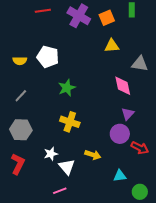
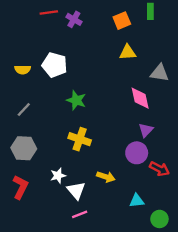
purple cross: (79, 16) -> (74, 19), moved, size x0.6
green star: (67, 88) -> (76, 100), turned -30
pink line: (60, 191) -> (80, 214), moved

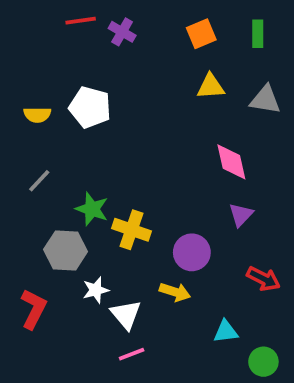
green rectangle: (150, 11) -> (258, 34), moved
gray triangle: (159, 73) -> (265, 100), moved
green star: (76, 100) -> (92, 209), moved
gray hexagon: (24, 148) -> (66, 250), moved
purple circle: (137, 153) -> (192, 252), moved

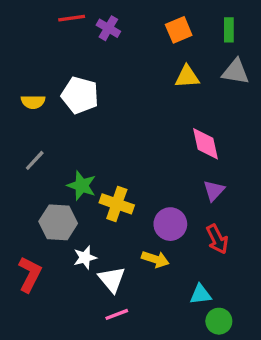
gray triangle: (265, 100) -> (236, 72), moved
red arrow: (263, 279) -> (217, 239), moved, turned 36
green circle: (263, 362) -> (219, 321), moved

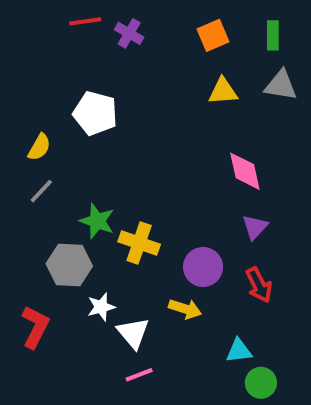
yellow semicircle: (33, 102) -> (39, 147), moved, turned -60

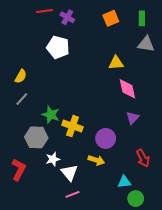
yellow triangle: (223, 91) -> (116, 63), moved
white pentagon: (95, 113) -> (58, 47), moved
red arrow: (259, 285) -> (143, 158), moved

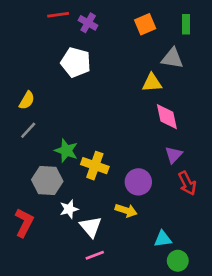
gray triangle: (146, 44) -> (172, 58), moved
red arrow: (143, 158) -> (187, 183), moved

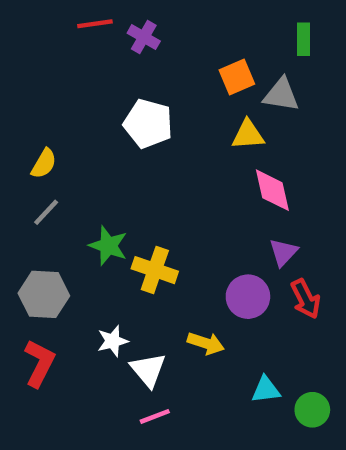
orange square: (145, 24) -> (237, 77), moved
white pentagon: (76, 62) -> (148, 124), moved
gray hexagon: (47, 181) -> (44, 294), moved
purple circle: (138, 182) -> (248, 297), moved
green circle: (178, 261) -> (312, 410), moved

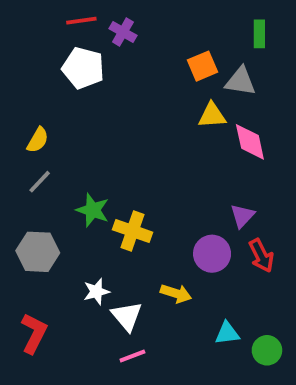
white pentagon: (148, 124) -> (83, 68), moved
pink diamond: (272, 190) -> (250, 142), moved
red L-shape: (39, 363) -> (34, 333), moved

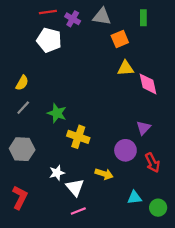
green rectangle: (259, 34) -> (143, 18), moved
gray triangle: (240, 81) -> (102, 17), moved
green star: (93, 210) -> (57, 113), moved
red arrow: (261, 256) -> (152, 163), moved

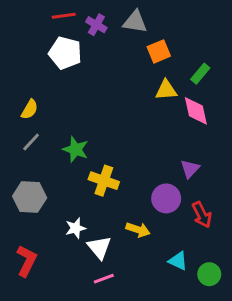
green rectangle: (143, 18) -> (200, 74), moved, turned 40
cyan triangle: (134, 198) -> (178, 261), turned 32

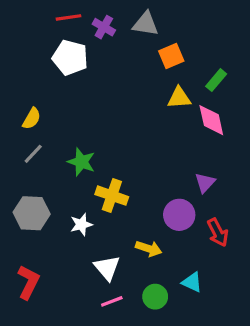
white star: (76, 228) -> (81, 224), moved
green circle: (209, 274) -> (155, 297), moved

